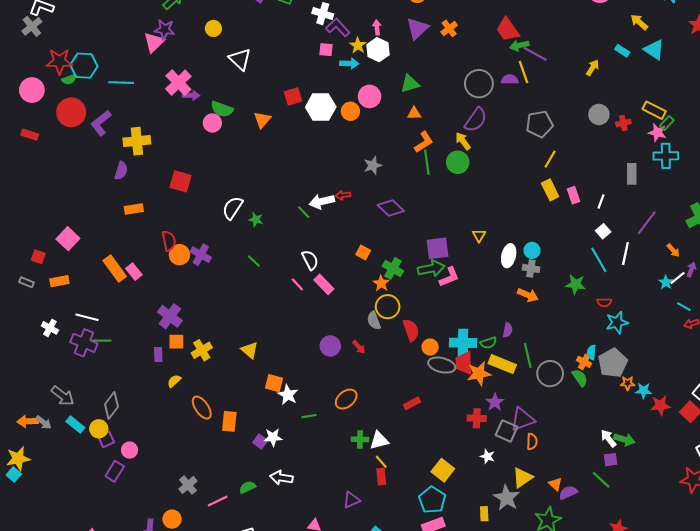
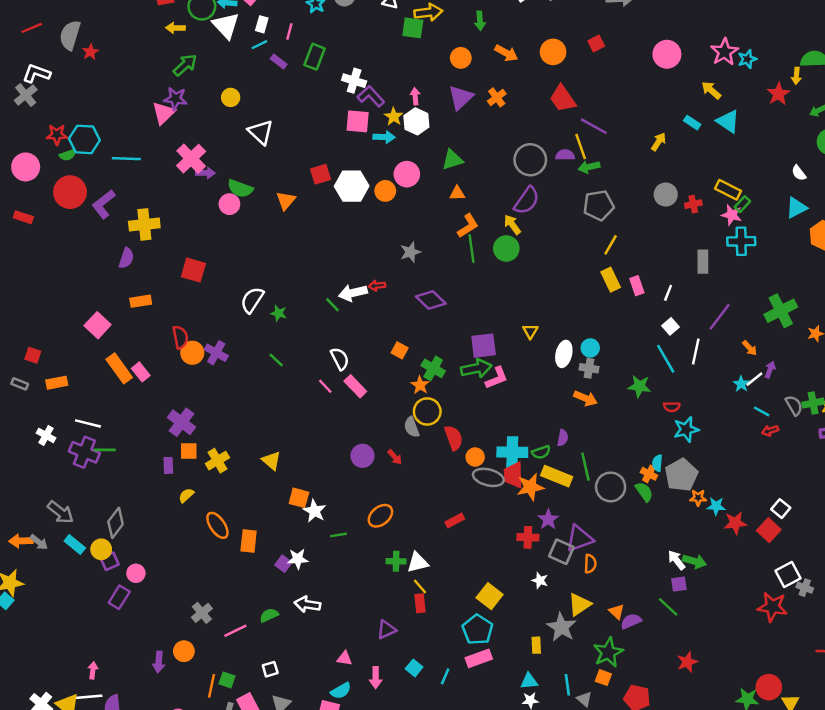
green arrow: (519, 45) -> (589, 167), moved
pink square: (326, 50) -> (358, 121), size x1.5
red star: (59, 61) -> (57, 135), size x0.7
pink square: (68, 239) -> (98, 325), moved

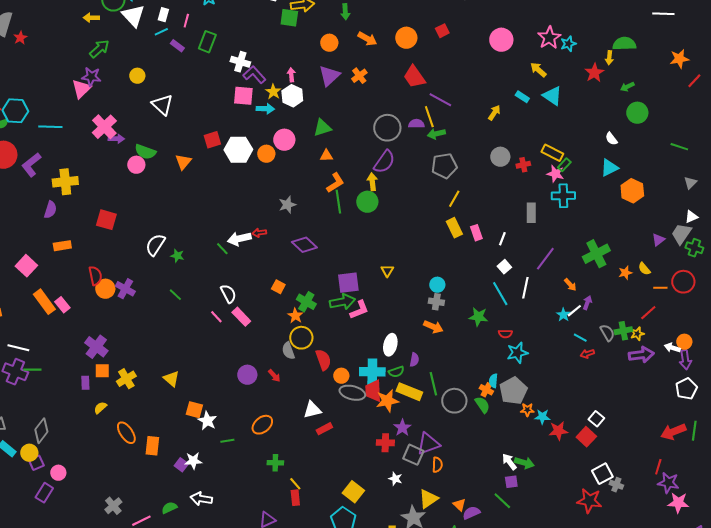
yellow arrow: (512, 224) -> (372, 182), turned 30
white ellipse: (564, 354) -> (390, 345), moved
white triangle: (418, 562) -> (312, 410), moved

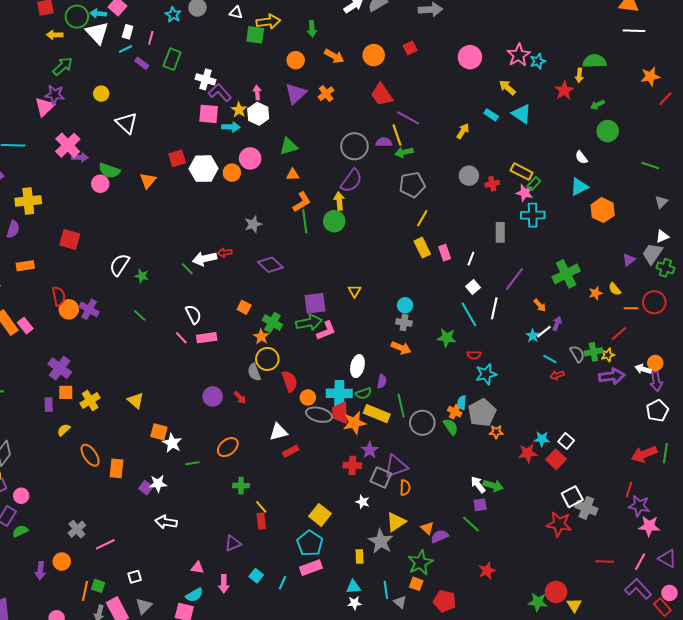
pink rectangle: (241, 317) -> (207, 338), turned -54
cyan star: (542, 417) -> (542, 439), moved
gray cross: (616, 485) -> (586, 508), size x1.5
green semicircle: (169, 508) -> (20, 531), moved

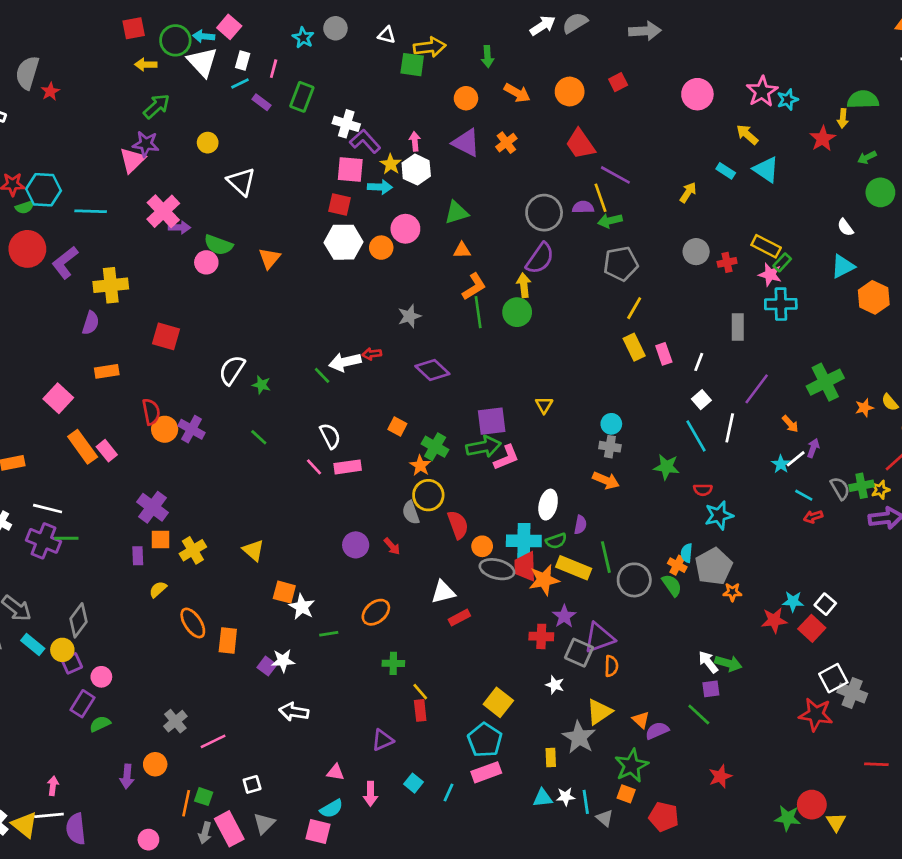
purple triangle: (296, 94) -> (466, 143), turned -50
red square: (177, 158) -> (340, 205), moved, turned 30
white star: (354, 603) -> (566, 797), moved

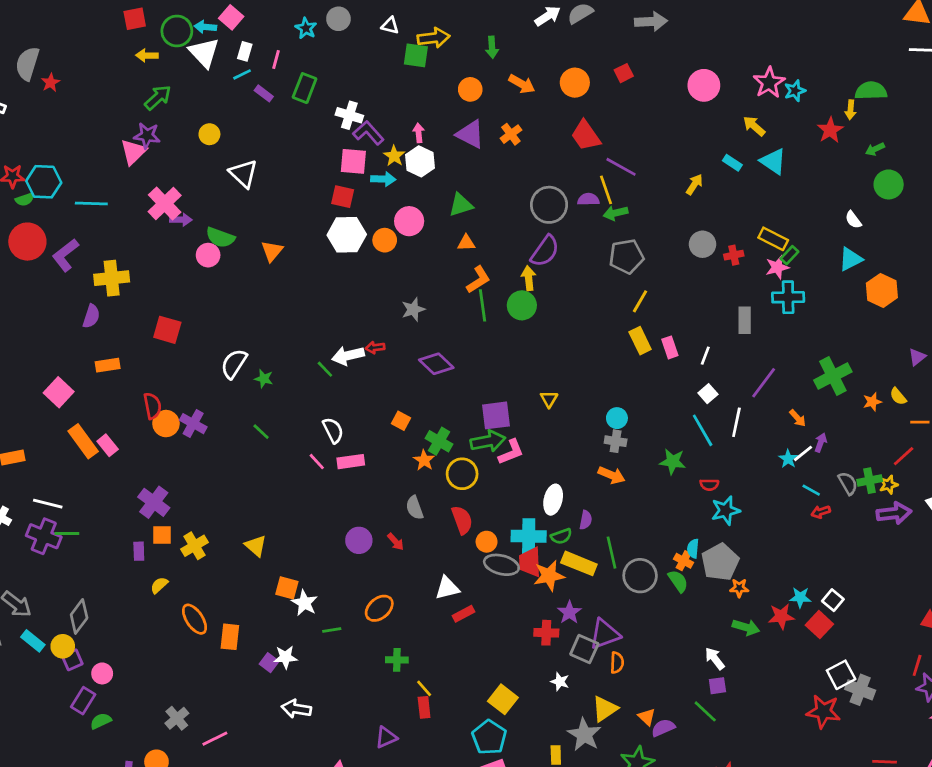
pink star: (770, 274) -> (777, 267), turned -30
yellow circle: (428, 495) -> (462, 474), moved
green arrow: (728, 663) -> (746, 627), moved

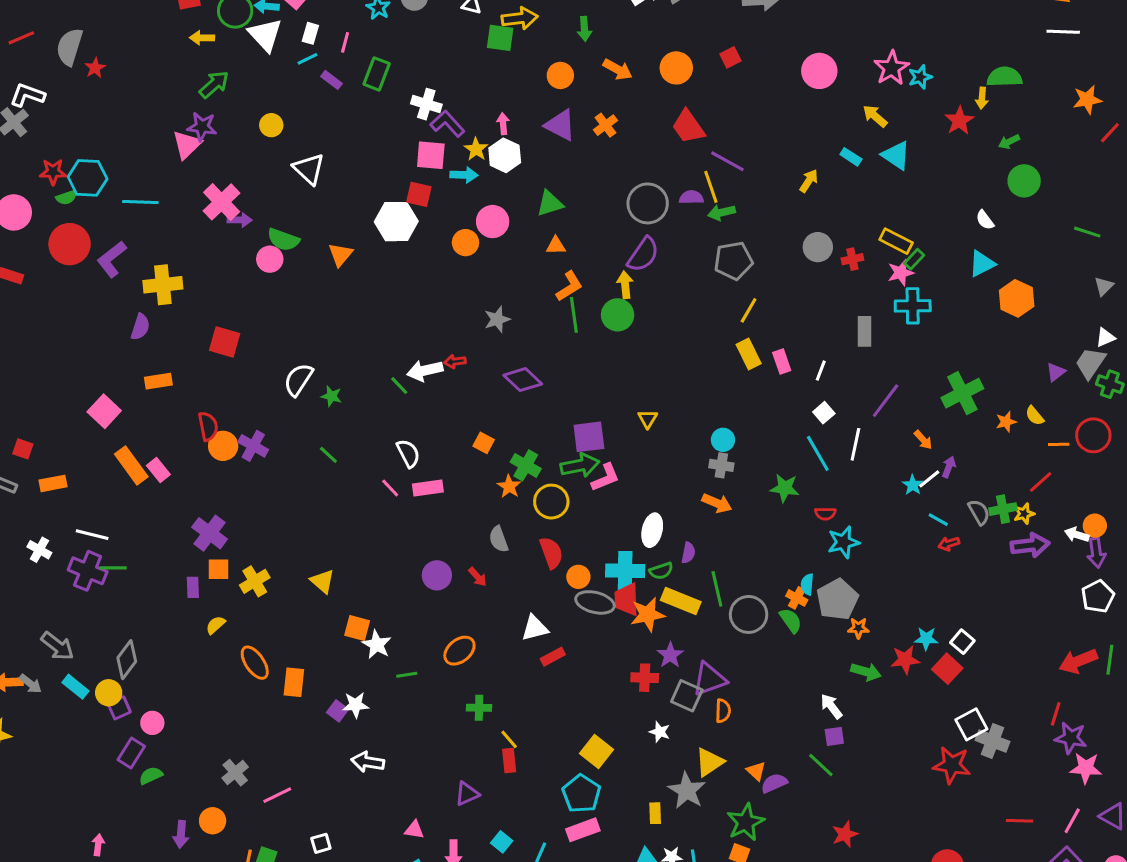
white hexagon: (347, 235) -> (396, 222), moved

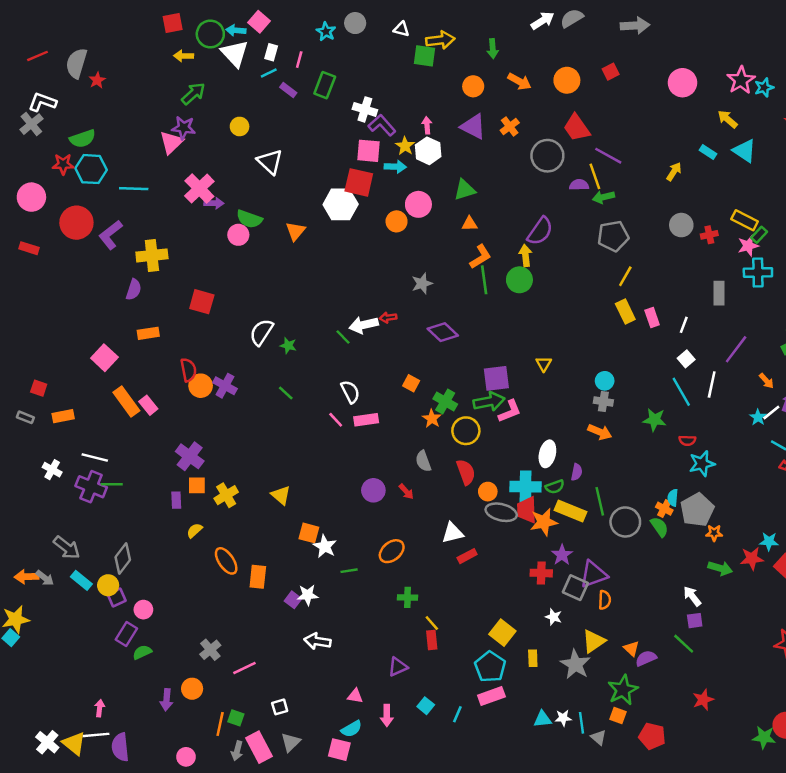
red square: (419, 194) -> (359, 182), size x1.4
green semicircle: (67, 197) -> (83, 139), moved, size x1.5
gray circle: (648, 203) -> (547, 156), moved
yellow rectangle: (655, 813) -> (533, 658), moved

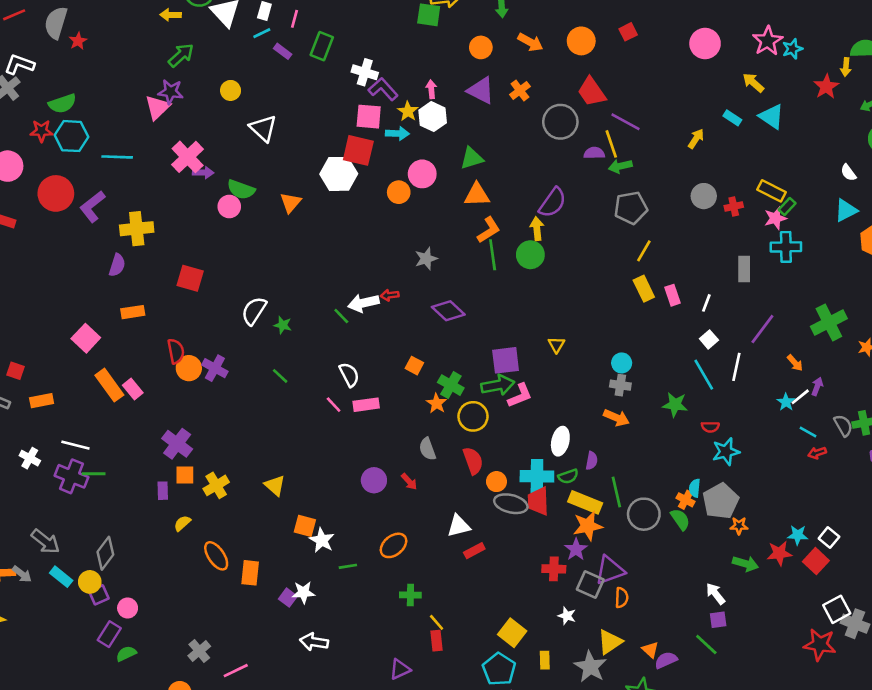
orange triangle: (470, 224) -> (477, 195), size x1.5
orange star: (544, 522) -> (588, 526), moved

